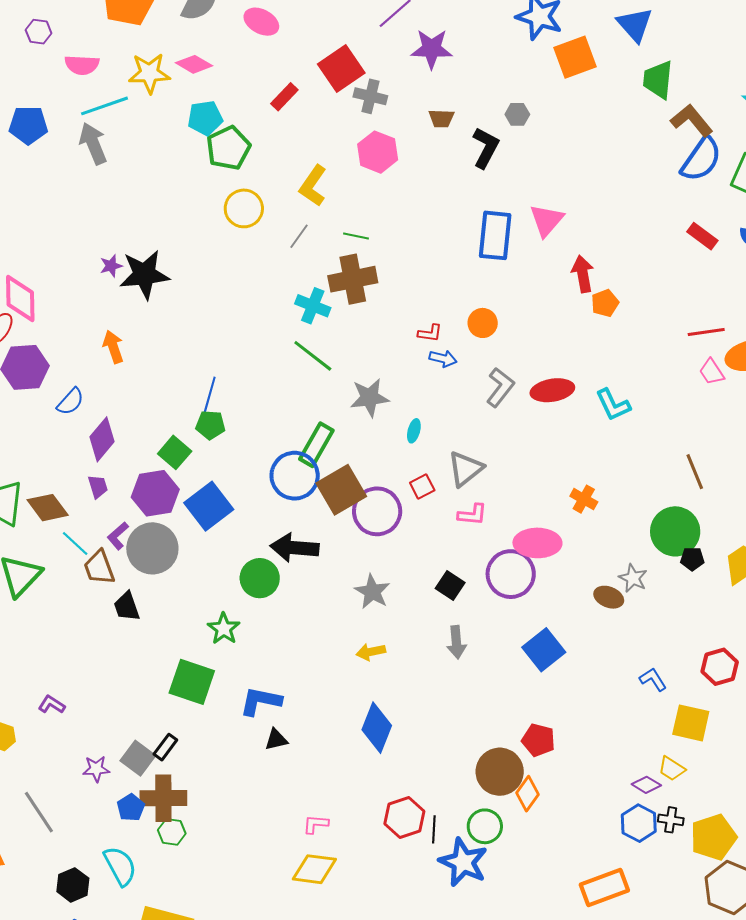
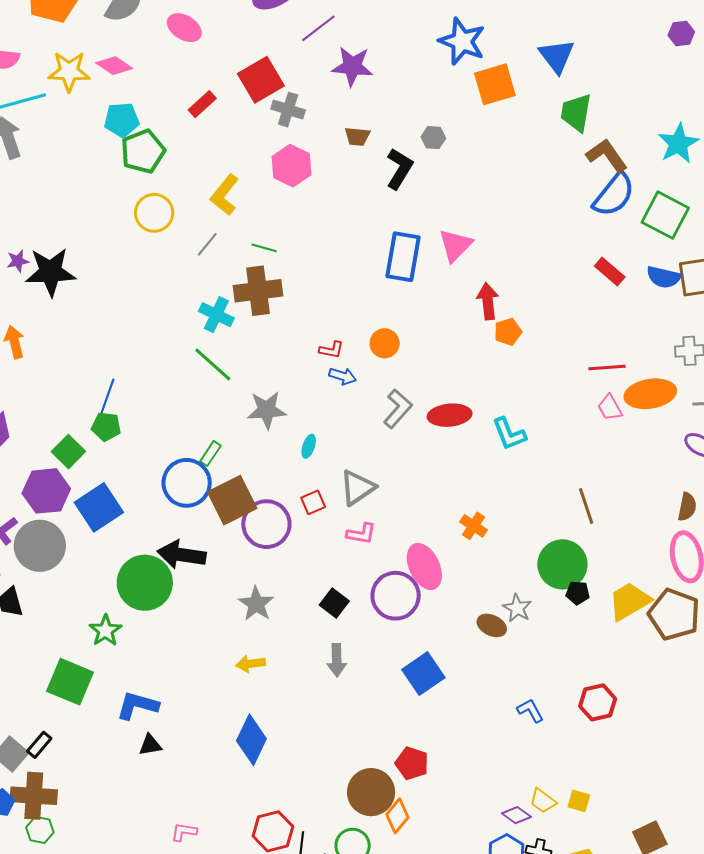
green rectangle: (316, 445) -> (210, 453), size x0.6
pink ellipse: (537, 543) -> (424, 567), turned 60
green circle: (260, 578) -> (145, 583), size x1.4
yellow square: (691, 723) -> (579, 801), moved, size x0.6

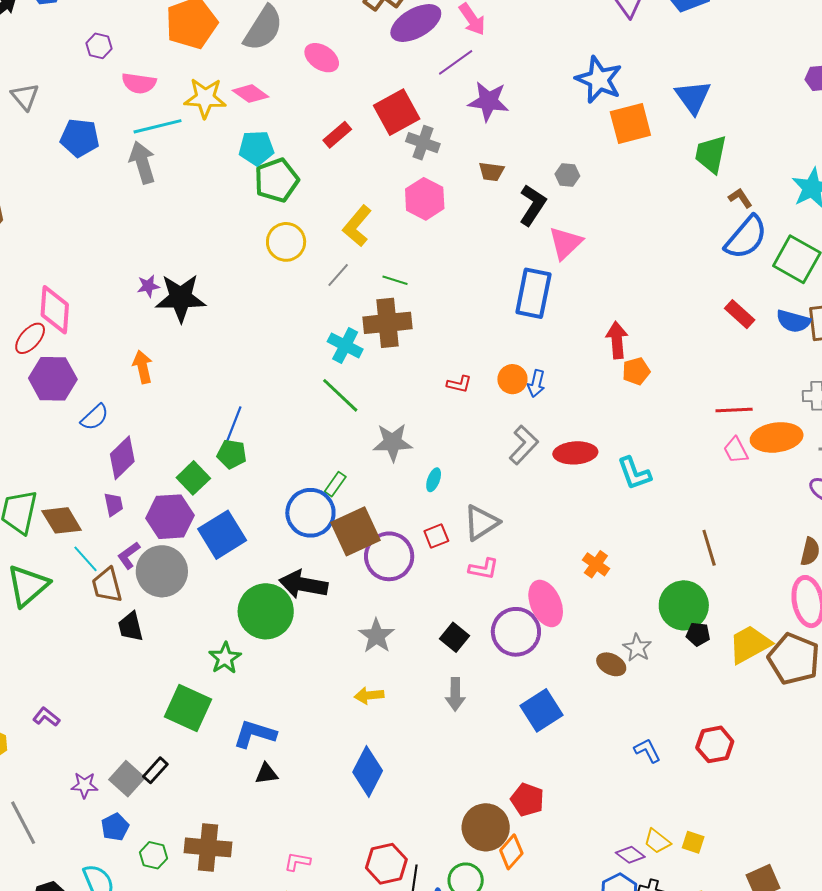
brown L-shape: (607, 155) -> (740, 198), size x0.6
pink triangle: (455, 245) -> (565, 243), moved
blue arrow: (343, 376) -> (536, 384), moved, turned 84
brown cross: (34, 796) -> (208, 847), moved

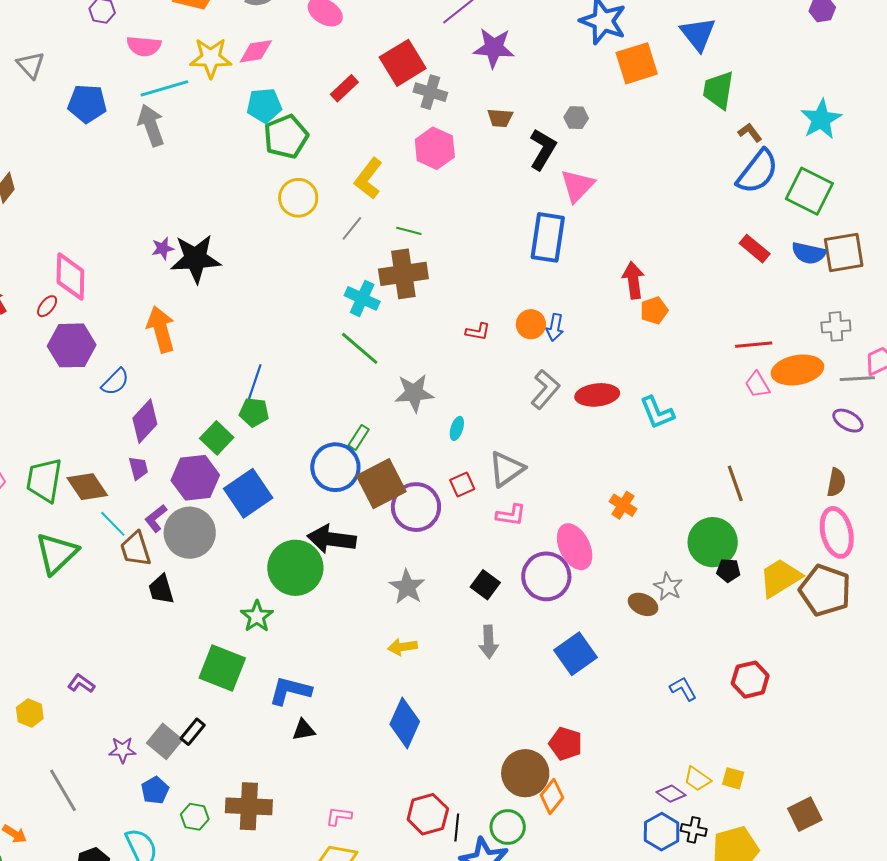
pink diamond: (251, 94) -> (256, 51), turned -42
red ellipse: (30, 338) -> (47, 306), size x0.7
orange arrow: (143, 367) -> (161, 329), size x1.4

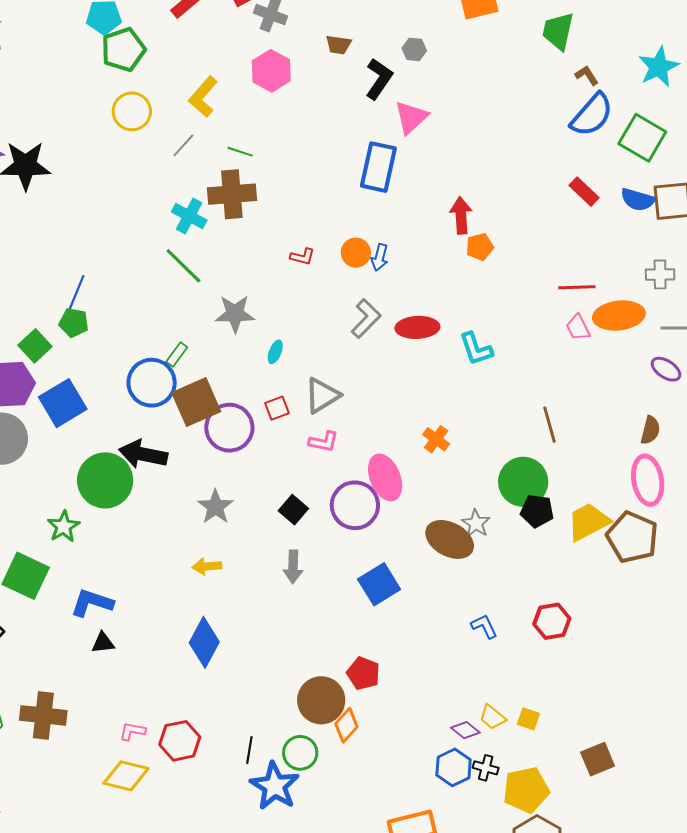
black pentagon: (728, 570) -> (537, 511), size x1.4
brown ellipse: (643, 604) -> (450, 539), size x1.6
red hexagon: (428, 814) -> (180, 741), moved

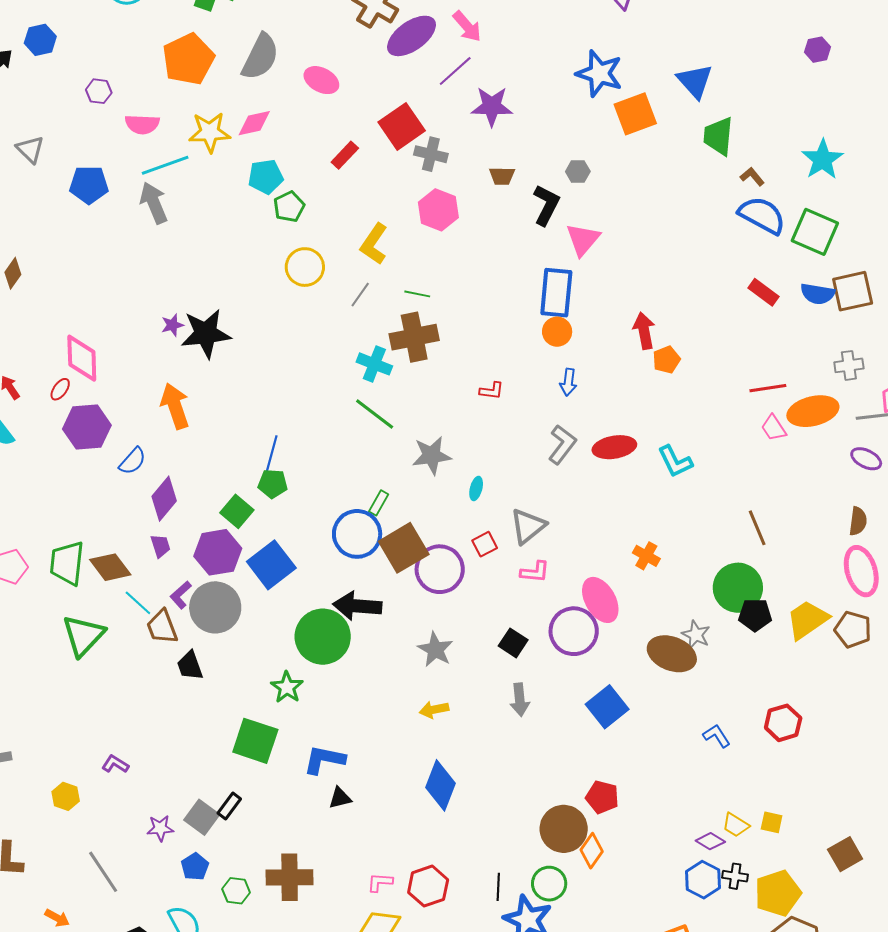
green pentagon: (123, 50) -> (289, 207), size x0.7
blue semicircle: (592, 115) -> (762, 215), turned -96
orange circle: (356, 253) -> (557, 332), moved
brown pentagon: (632, 537) -> (853, 630), size x0.7

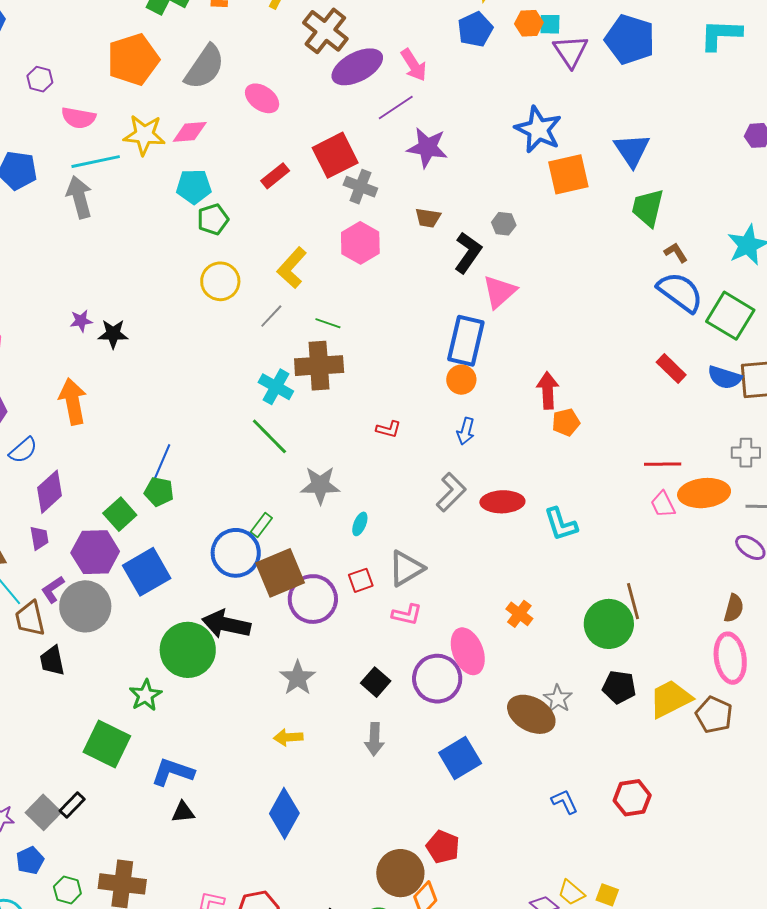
black star: (206, 334) -> (113, 334), size x0.6
green circle: (738, 588) -> (609, 624), moved

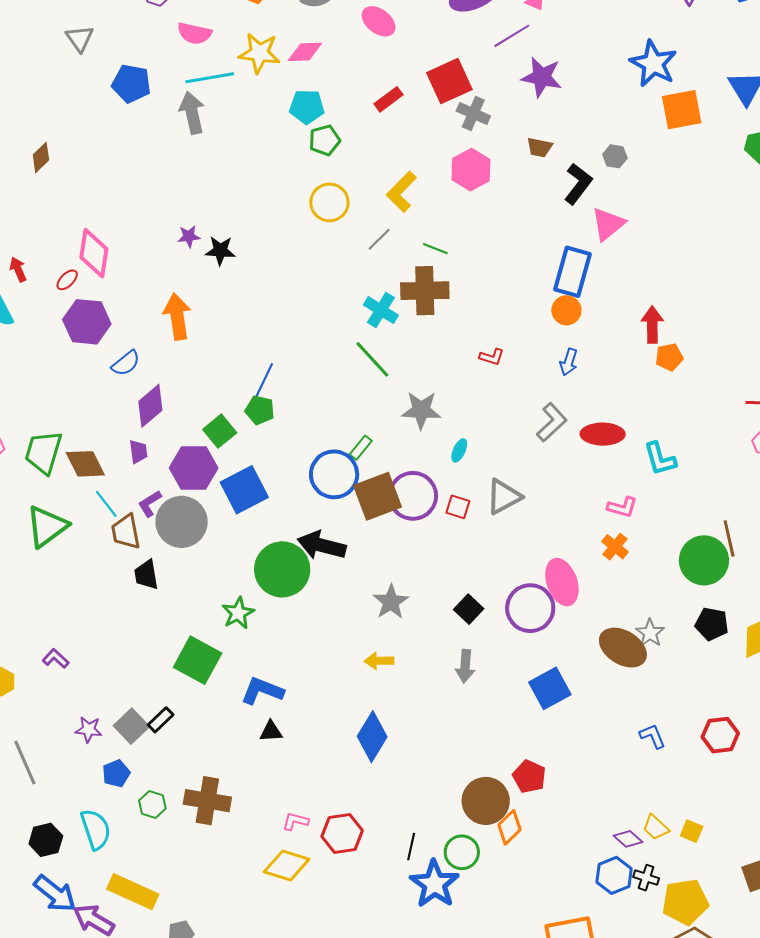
red square: (361, 580) -> (458, 507), turned 35
purple circle: (313, 599) -> (413, 496), moved
pink L-shape: (407, 615) -> (622, 507), moved

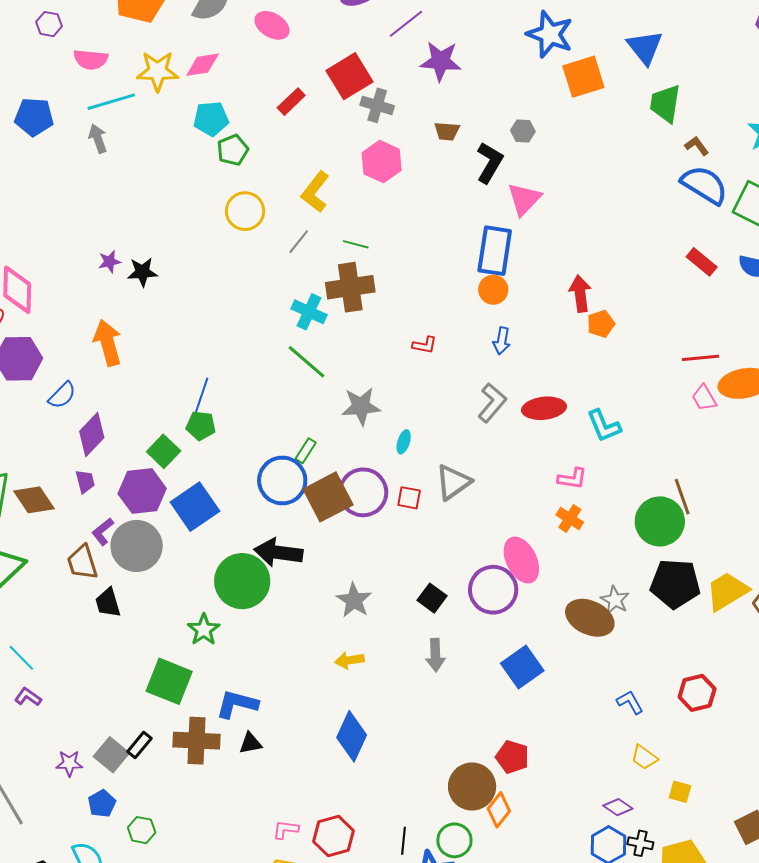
gray arrow: (192, 113) -> (98, 139), size x0.7
cyan line: (106, 504) -> (21, 658), moved
black pentagon: (712, 624) -> (675, 584), size x1.5
brown cross: (207, 801) -> (197, 741), moved
yellow trapezoid: (656, 827) -> (644, 757), moved

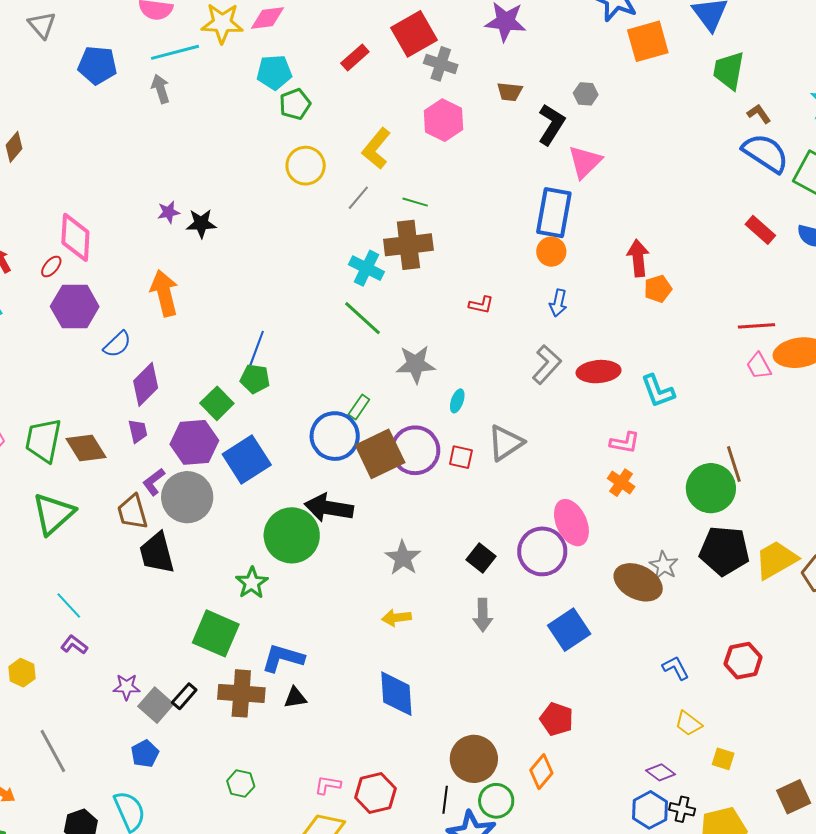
black trapezoid: (108, 603) -> (157, 553), size x1.4
blue diamond: (352, 736) -> (396, 694), turned -30
purple star: (69, 763) -> (126, 687), moved
brown circle: (472, 787) -> (474, 759), moved
green hexagon: (142, 830) -> (241, 784), moved

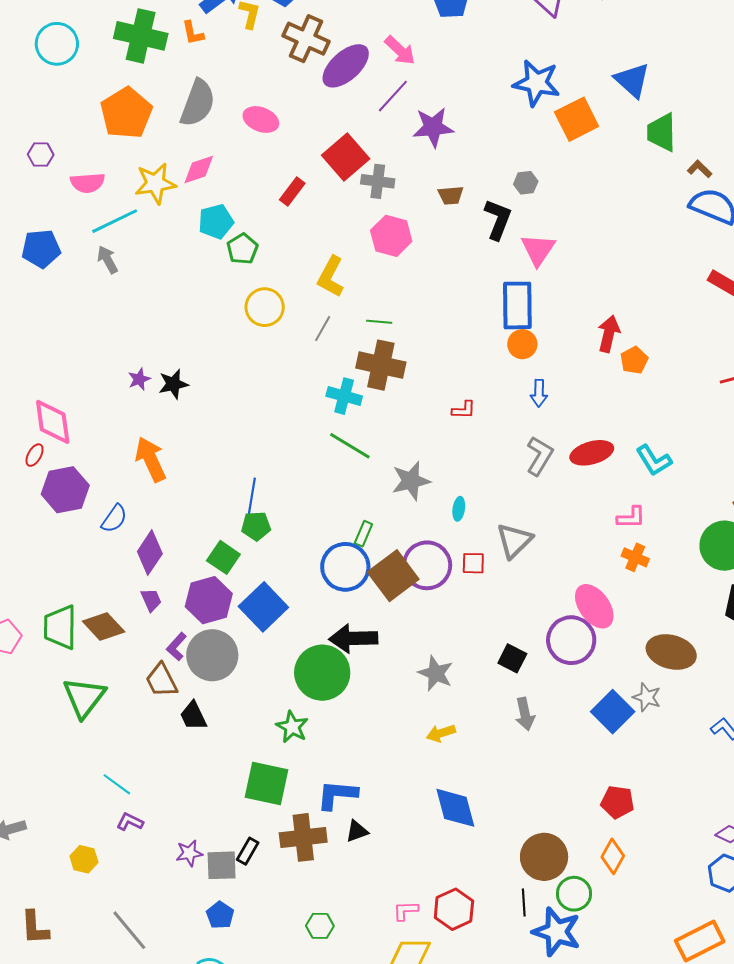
brown cross: (408, 245) -> (381, 365), turned 30
red arrow: (638, 258) -> (609, 334), turned 30
black trapezoid: (157, 553) -> (193, 716), size x0.7
gray star: (664, 565) -> (647, 697), moved
gray square: (156, 705) -> (222, 865), turned -32

